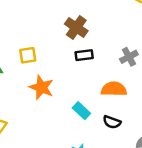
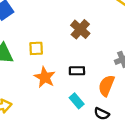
black rectangle: (84, 55) -> (77, 71), moved
orange semicircle: (114, 89) -> (106, 86), turned -75

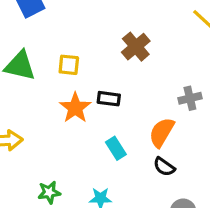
black rectangle: (77, 71) -> (109, 99), moved
black semicircle: (102, 114) -> (164, 167), moved

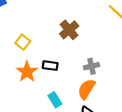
yellow square: (69, 65) -> (23, 42), turned 32
gray cross: (190, 98) -> (91, 66), moved

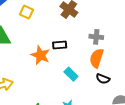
yellow square: (23, 42) -> (27, 12), moved
gray cross: (91, 66) -> (96, 37), turned 32

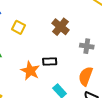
gray cross: (96, 37) -> (87, 46), moved

